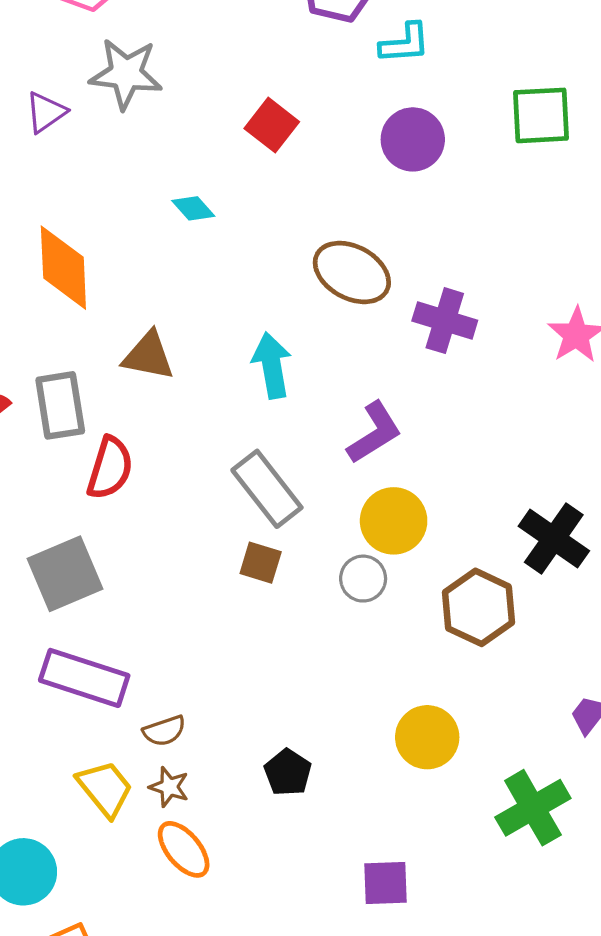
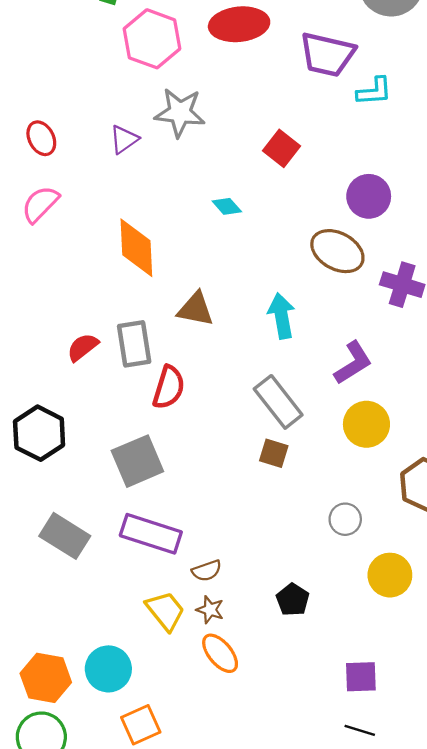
purple circle: (413, 139) -> (369, 196), moved
gray circle: (363, 579) -> (345, 519), moved

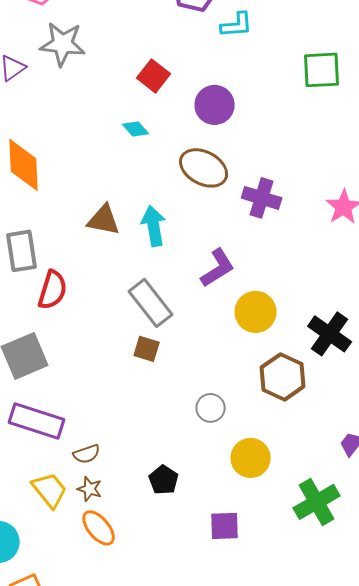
purple circle: (369, 196) -> (215, 105), moved
cyan diamond: (227, 206) -> (136, 129), moved
brown triangle: (196, 309) -> (104, 220), moved
yellow circle: (366, 424) -> (256, 312), moved
purple square: (361, 677) -> (225, 526), moved

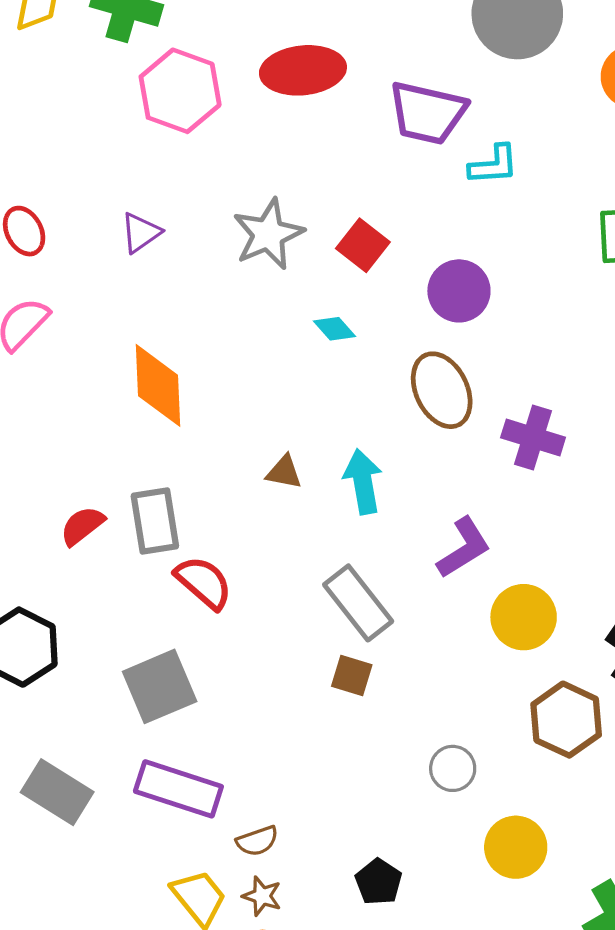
gray star: (63, 44) -> (268, 234), moved, turned -30
brown ellipse: (204, 168) -> (442, 390), turned 36
brown triangle: (104, 220) -> (284, 472), size x0.7
red semicircle: (53, 290) -> (204, 582), turned -66

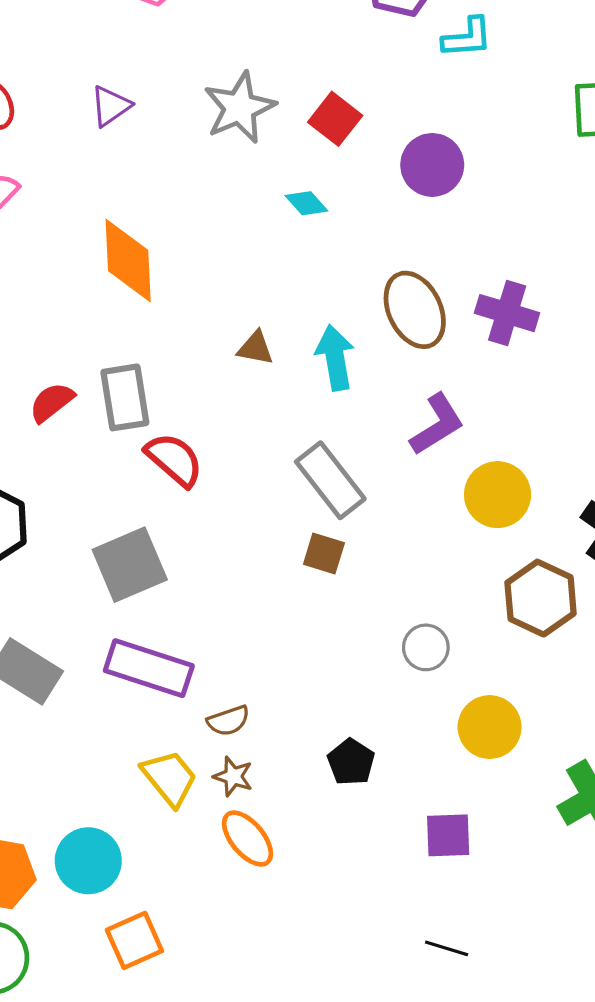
brown ellipse: (442, 390) -> (415, 310), moved

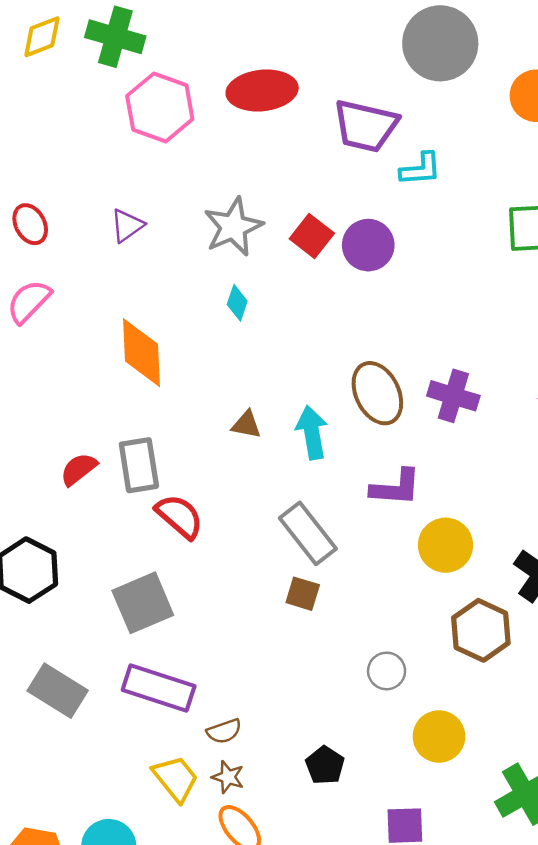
purple circle: (432, 165) -> (368, 245), moved
cyan diamond: (306, 203) -> (237, 303), moved, turned 60
purple L-shape: (437, 425) -> (396, 488), turned 36

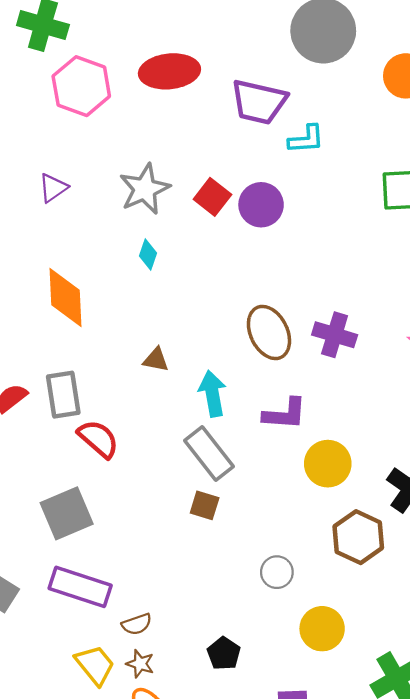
cyan arrow: (312, 432) -> (212, 394), moved

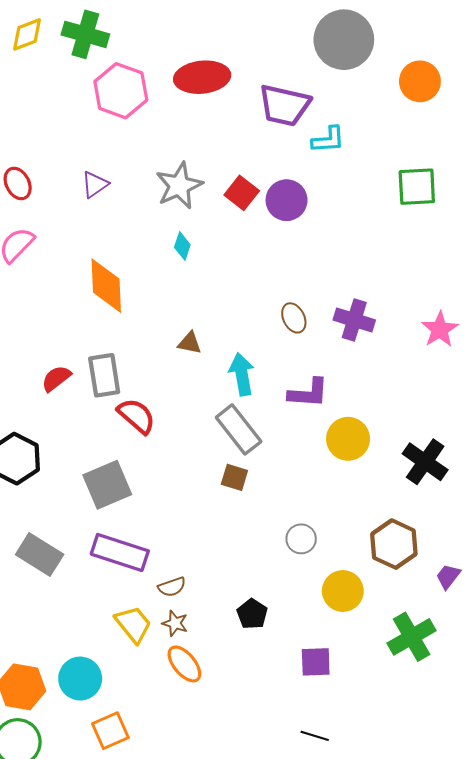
brown ellipse: (269, 332) -> (294, 318), size x0.6
brown hexagon: (358, 537) -> (394, 544), moved

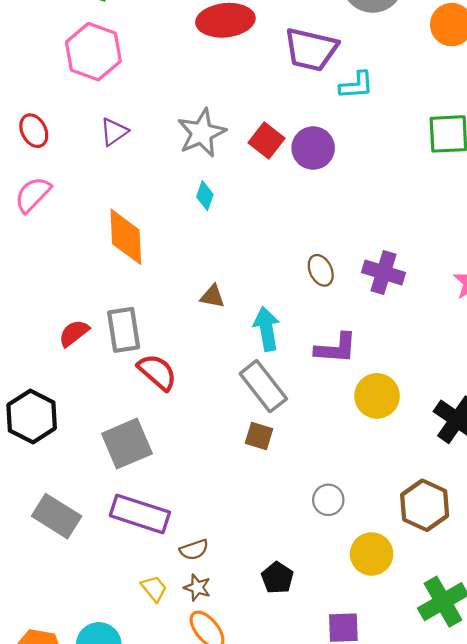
pink hexagon: (121, 91) -> (93, 52), moved
yellow trapezoid: (133, 624) -> (154, 589), size x0.7

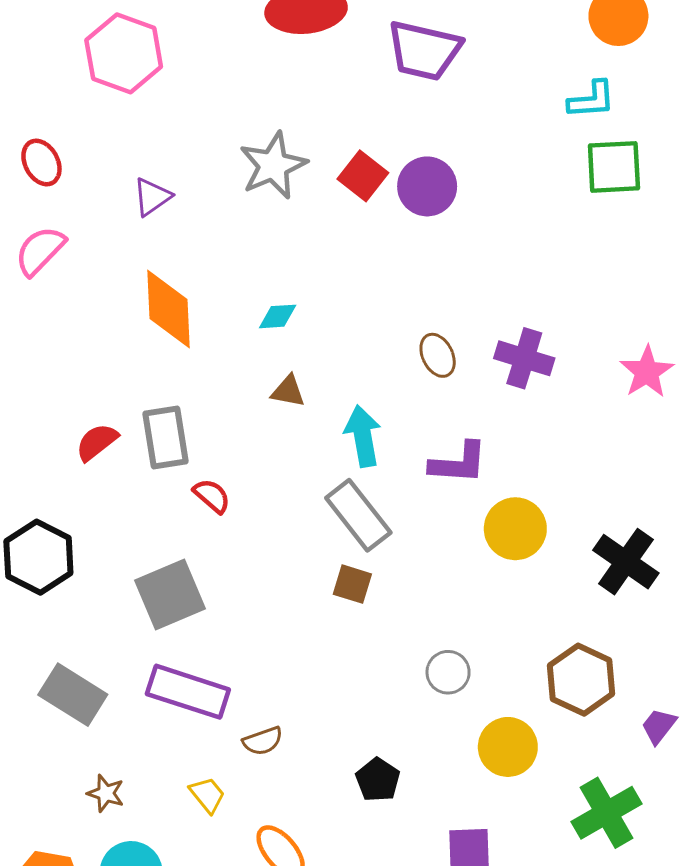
cyan L-shape: (356, 85) -> (592, 100), moved
purple triangle: (114, 132) -> (152, 197), moved
cyan diamond: (205, 196) -> (278, 316), moved, turned 68
red semicircle: (157, 372) -> (212, 496), size x0.7
brown star: (197, 588) -> (106, 793), moved

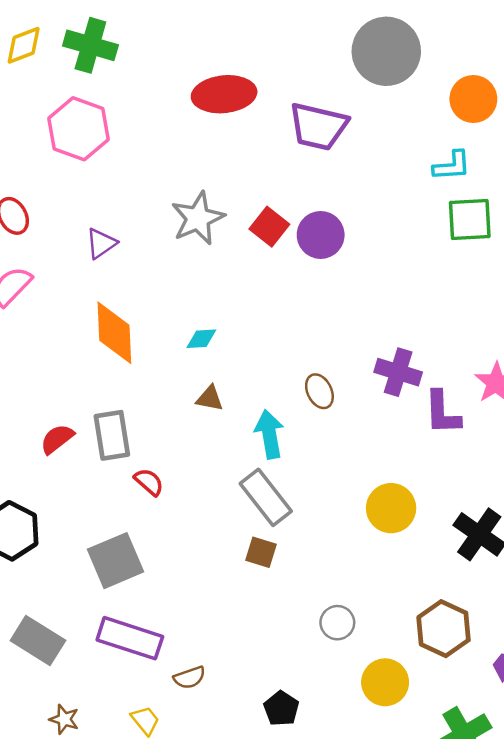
brown ellipse: (438, 355) -> (319, 391), moved
purple L-shape: (459, 463) -> (442, 413), moved, turned 84

